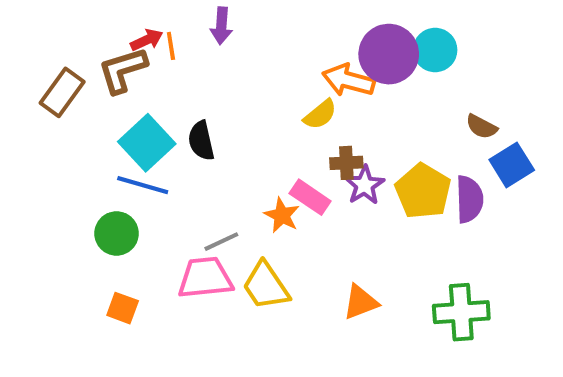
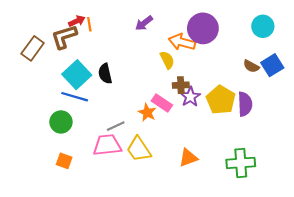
purple arrow: (221, 26) -> (144, 23), moved, turned 48
cyan circle: (435, 50) -> (263, 26), moved
yellow semicircle: (320, 115) -> (167, 60), turned -78
blue square: (512, 165) -> (272, 65), moved

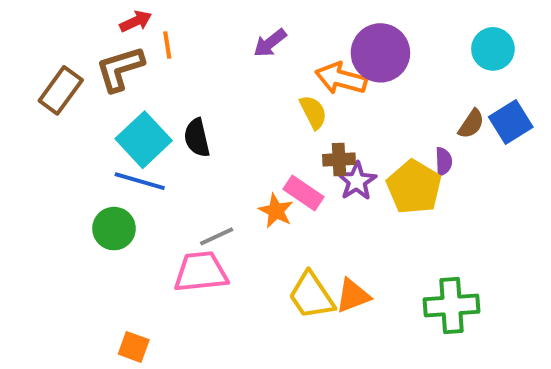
red arrow: (77, 21) -> (136, 21), moved
brown semicircle: (251, 66) -> (471, 124), turned -84
purple semicircle: (245, 104) -> (444, 161), moved, size x0.6
yellow trapezoid: (139, 149) -> (311, 296), moved
orange square: (64, 161) -> (134, 347), moved

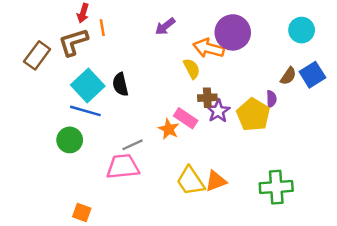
red arrow: (136, 21) -> (83, 13), turned 132

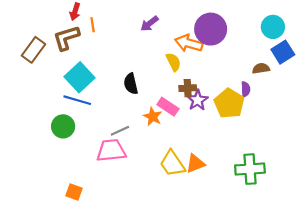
blue square: (312, 75) -> (283, 52), moved
brown semicircle: (288, 76) -> (261, 68), turned -133
black semicircle: (120, 84) -> (131, 84), moved

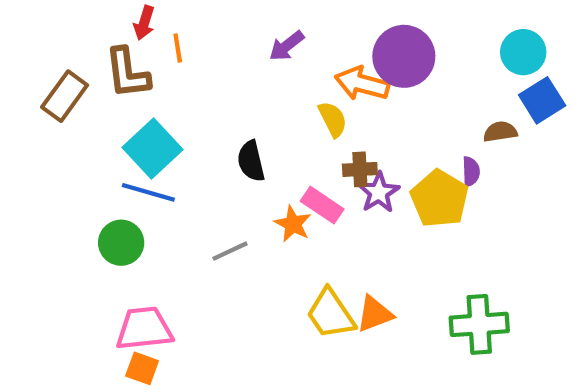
brown L-shape: (66, 38) -> (127, 73), turned -80
pink trapezoid: (111, 150) -> (144, 329), moved

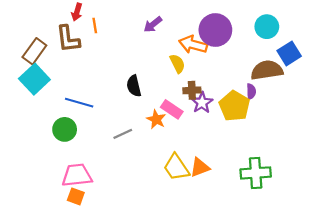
cyan circle: (523, 52) -> (267, 27), moved
brown semicircle: (500, 132) -> (267, 70), size x1.8
cyan square: (153, 148) -> (34, 79), moved

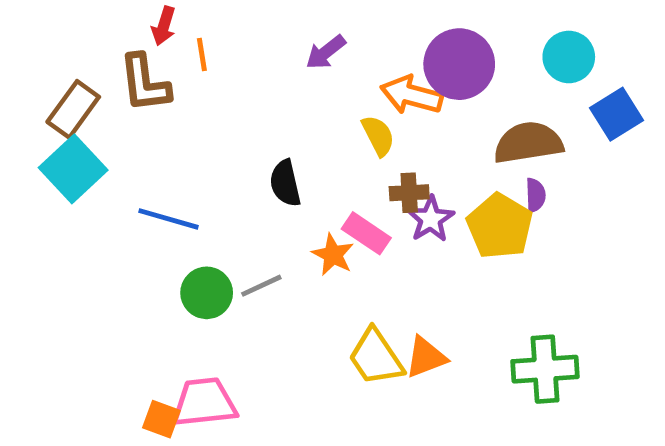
brown semicircle: (267, 70) -> (528, 143), moved
green circle: (65, 129) -> (207, 293), moved
pink trapezoid: (77, 175) -> (204, 402), moved

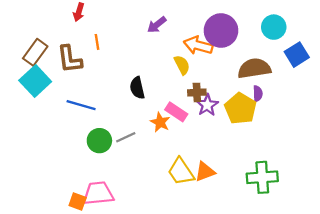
orange line: (202, 55) -> (97, 42), moved
brown L-shape: (145, 83) -> (70, 59), moved

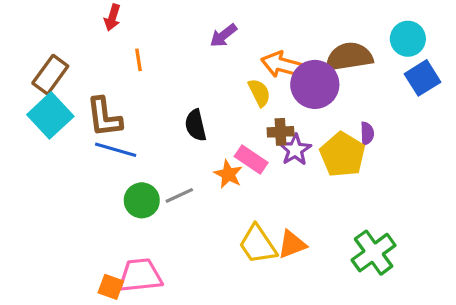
cyan circle: (274, 27) -> (408, 39), moved
purple circle: (221, 31) -> (315, 84), moved
brown L-shape: (70, 59) -> (104, 117), moved
brown semicircle: (254, 68) -> (349, 57), moved
green cross: (262, 177) -> (374, 253), turned -32

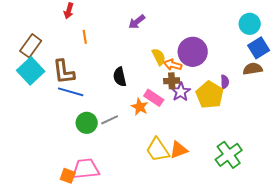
brown semicircle: (349, 57) -> (253, 69), moved, size x0.7
orange arrow: (282, 65) -> (173, 65), moved, size x0.7

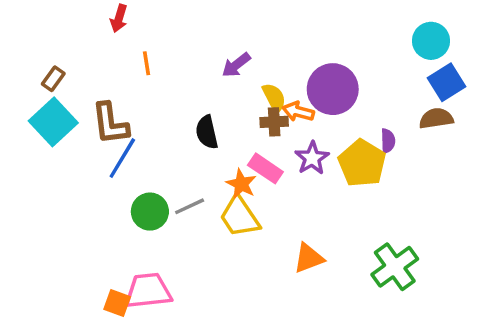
purple arrow: (137, 22) -> (236, 65), moved
brown rectangle: (31, 46) -> (53, 79), size x0.6
brown cross: (172, 81) -> (274, 122), moved
blue line: (71, 92) -> (122, 158), turned -75
yellow trapezoid: (158, 150) -> (240, 217), moved

